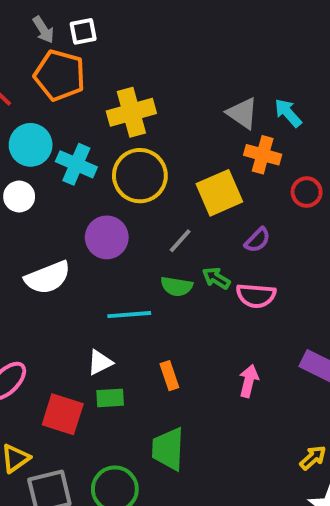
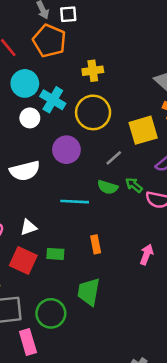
yellow cross: (131, 112) -> (93, 71), size x0.7
white circle: (19, 197) -> (30, 118), moved
white triangle: (100, 362) -> (29, 227), moved

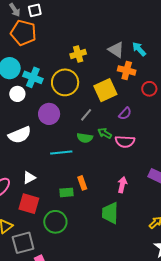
yellow cross: (93, 71) -> (78, 54), moved
green rectangle: (55, 254) -> (67, 192), moved
green trapezoid: (89, 292) -> (110, 213), moved
green circle: (51, 313) -> (55, 222), moved

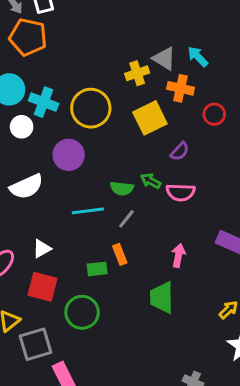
yellow cross: (78, 54) -> (137, 73), moved
gray line: (86, 115) -> (126, 219), moved

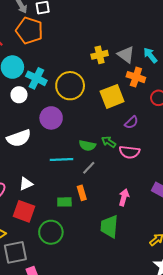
yellow cross: (137, 73) -> (100, 55), moved

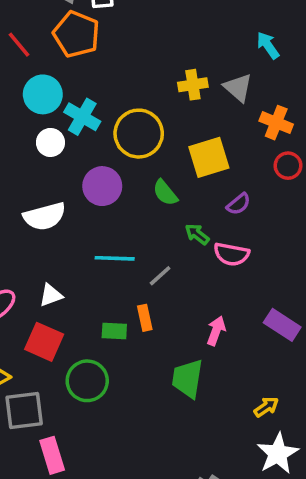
cyan arrow: (150, 55) -> (268, 45), moved
orange cross: (136, 77) -> (276, 123), moved
green semicircle: (87, 145) -> (165, 193), moved, turned 35

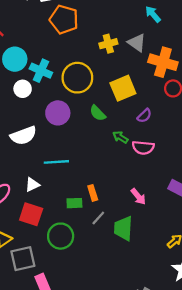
orange pentagon: (76, 34) -> (64, 19), moved
orange cross: (276, 123) -> (163, 62), size x1.4
cyan line: (115, 258) -> (56, 162), moved
gray line: (160, 276) -> (98, 218), moved
pink arrow: (216, 331) -> (138, 197), turned 126

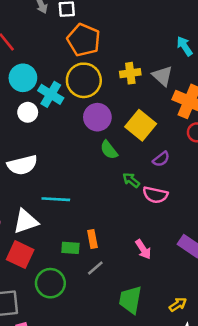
yellow circle: (77, 78) -> (84, 80), moved
yellow square: (123, 88) -> (141, 125), turned -35
purple circle: (58, 113) -> (97, 117), moved
white triangle: (32, 185) -> (26, 221), size x1.5
green trapezoid: (123, 228) -> (130, 300), moved

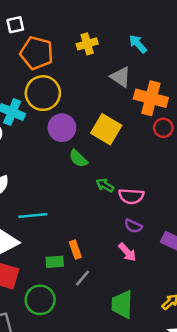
yellow cross: (130, 73) -> (87, 44), moved
purple semicircle: (161, 159) -> (133, 226), moved, turned 72

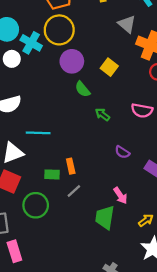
yellow square: (106, 129) -> (109, 67), size x0.7
pink semicircle: (131, 196) -> (142, 110), moved
pink arrow: (127, 252) -> (120, 196), moved

